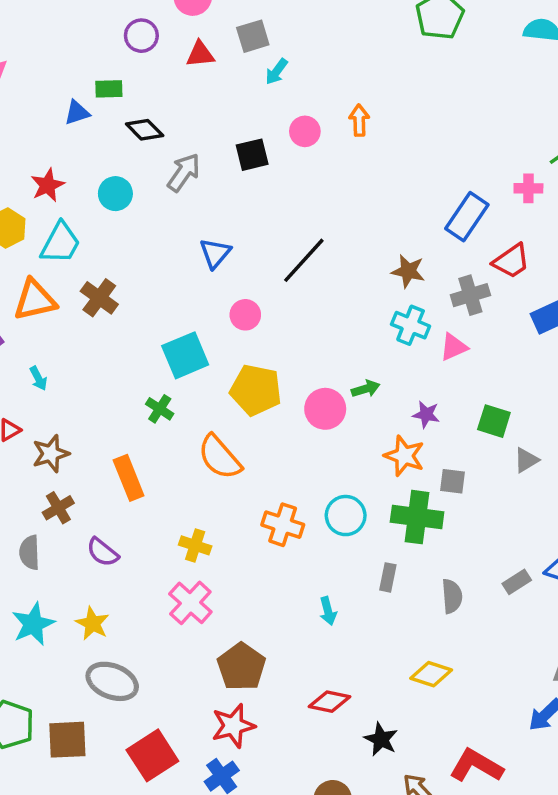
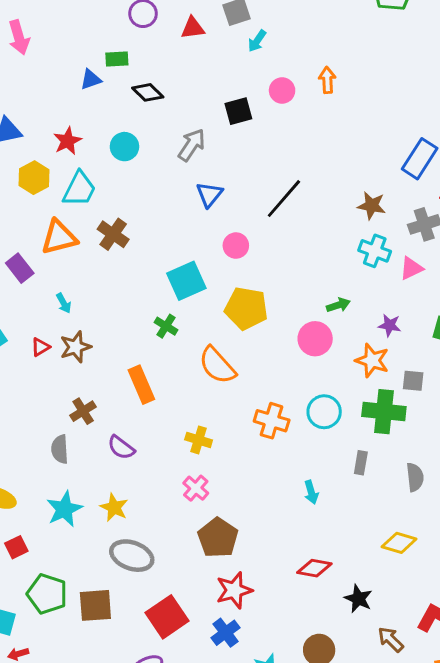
gray arrow: (184, 172) -> (192, 145), moved
pink circle: (325, 409) -> (315, 339), moved
brown star: (51, 454) -> (76, 347), moved
pink cross: (190, 603) -> (196, 488), size x0.7
brown pentagon: (241, 667) -> (218, 538), moved

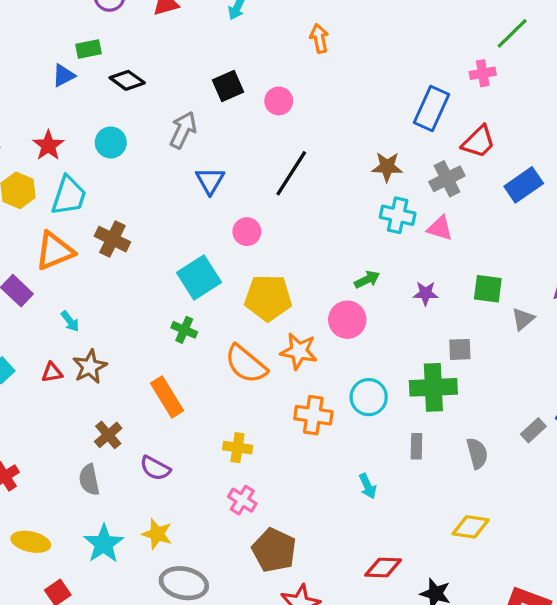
pink circle: (282, 90) -> (279, 101), moved
pink triangle: (411, 268) -> (440, 228), turned 50
red triangle: (40, 347) -> (52, 372), turned 30
orange star: (372, 360) -> (299, 351), moved

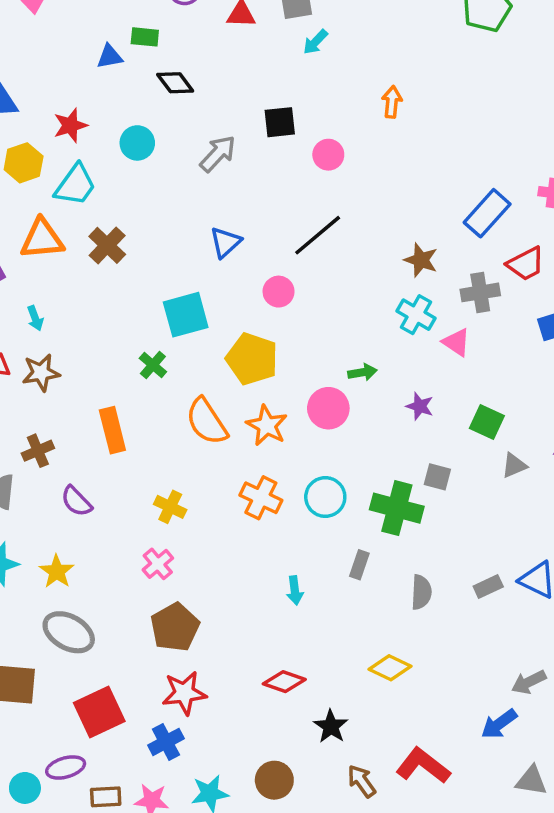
blue triangle: (210, 181) -> (225, 242), moved
pink circle: (247, 232) -> (279, 292), moved

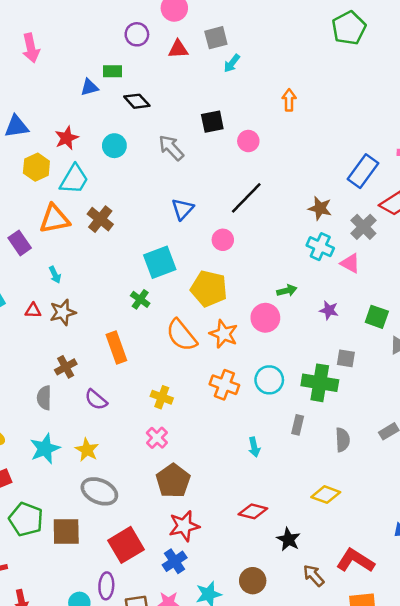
gray arrow: (218, 154) -> (171, 148), turned -80
gray cross: (480, 292) -> (363, 227), turned -30
purple ellipse: (66, 767) -> (106, 586), turned -65

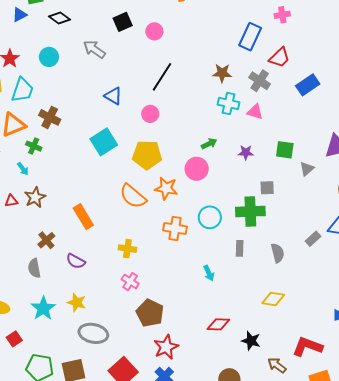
blue triangle: (183, 209) -> (113, 96), turned -30
green cross: (140, 299) -> (34, 146), moved

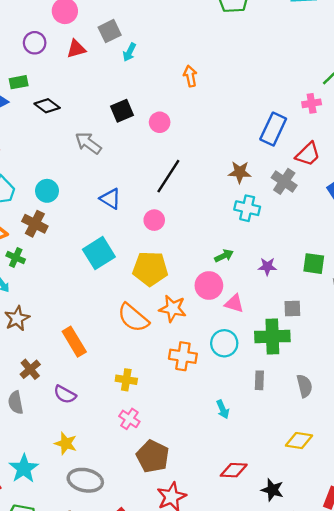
cyan circle: (49, 57) -> (47, 191), moved
pink triangle: (255, 112) -> (234, 304), moved
cyan star: (43, 308) -> (24, 468), moved

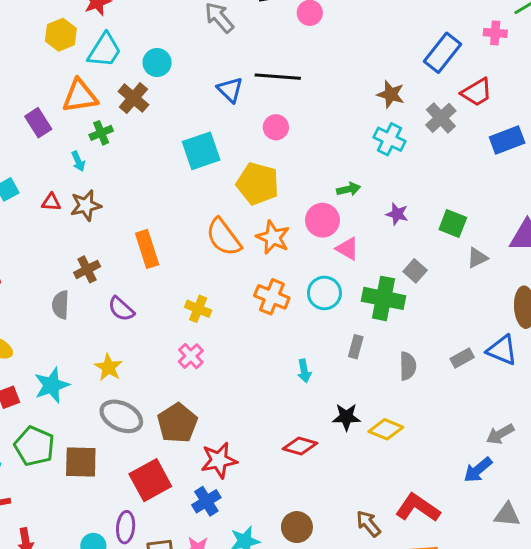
black line: (168, 176) -> (278, 77), moved, turned 48
green cross: (16, 258) -> (101, 133), turned 30
gray square: (292, 309) -> (415, 271), turned 30
brown pentagon: (153, 456) -> (177, 423), moved
black star: (272, 490) -> (346, 417), moved, turned -30

